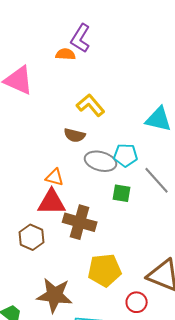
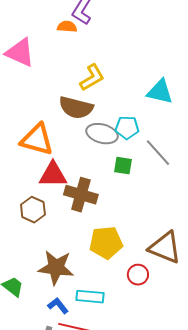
yellow L-shape: (91, 105) -> (92, 78), turned 100
brown semicircle: (75, 135) -> (76, 108), size x1.6
orange triangle: (55, 177) -> (37, 140), moved, size x1.8

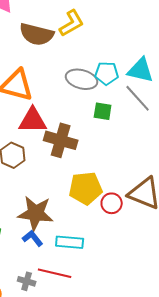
cyan triangle: (160, 92) -> (141, 70), moved
brown semicircle: (76, 108) -> (37, 34), moved
red circle: (138, 275) -> (112, 203), moved
blue L-shape: (58, 306) -> (33, 238), moved

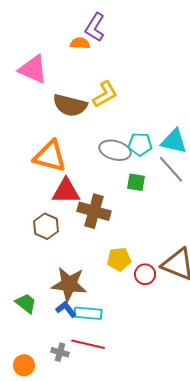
yellow pentagon: (86, 188) -> (119, 259), size x0.7
cyan rectangle: (70, 242) -> (88, 313), moved

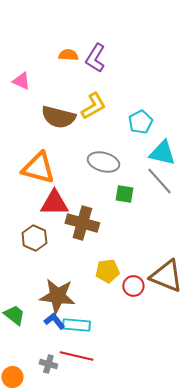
purple L-shape: (95, 27) -> (95, 58), moved
pink triangle: (33, 69) -> (21, 81), size x0.6
cyan pentagon: (140, 144) -> (140, 122), moved, turned -30

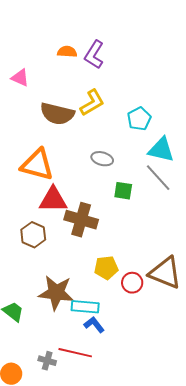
gray ellipse: (103, 162) -> (102, 159), size x0.7
blue L-shape: (54, 321) -> (94, 325), moved
cyan rectangle: (76, 325) -> (85, 307), moved

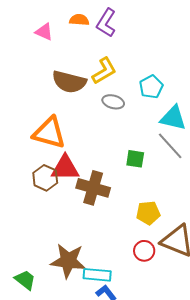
pink triangle: (20, 78) -> (44, 32), moved
gray ellipse: (102, 159) -> (113, 102), moved
brown hexagon: (33, 235) -> (45, 178), moved
yellow pentagon: (106, 268) -> (148, 213), moved

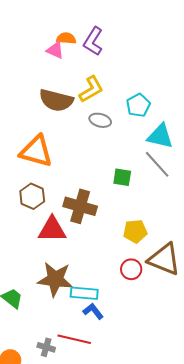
pink triangle: (44, 32) -> (55, 50), moved
red triangle: (65, 168) -> (52, 229), moved

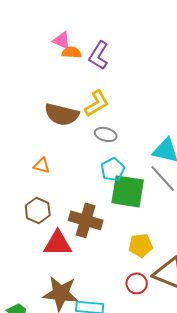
pink triangle: (55, 50) -> (62, 40), moved
cyan pentagon: (138, 105) -> (113, 169), moved
orange triangle: (36, 151) -> (42, 165), size x0.5
green square: (122, 177) -> (128, 191), size x1.8

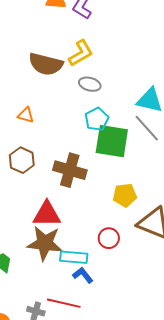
red triangle: (58, 243) -> (47, 214), moved
red circle: (137, 283) -> (109, 238), moved

